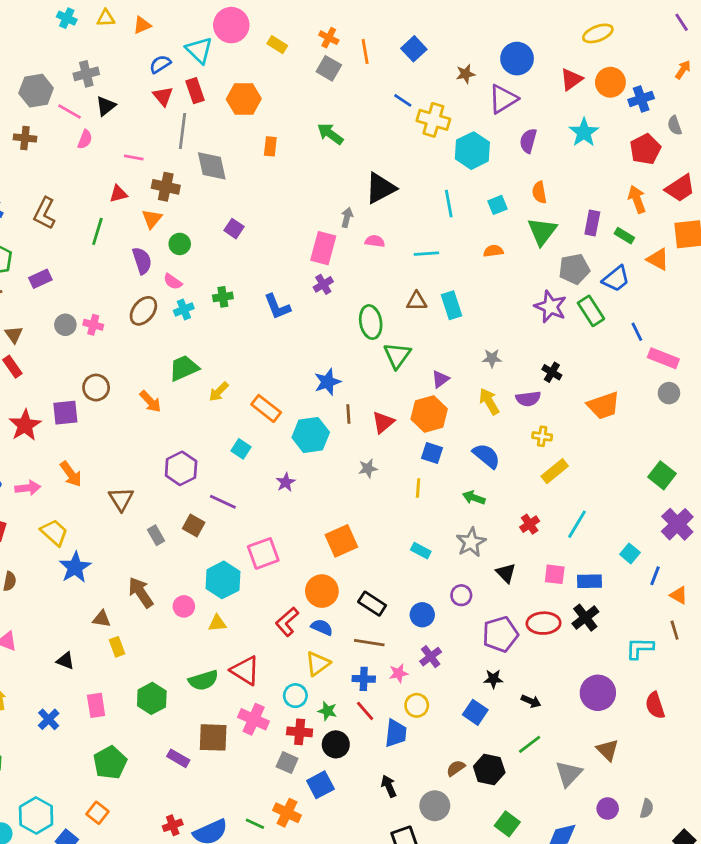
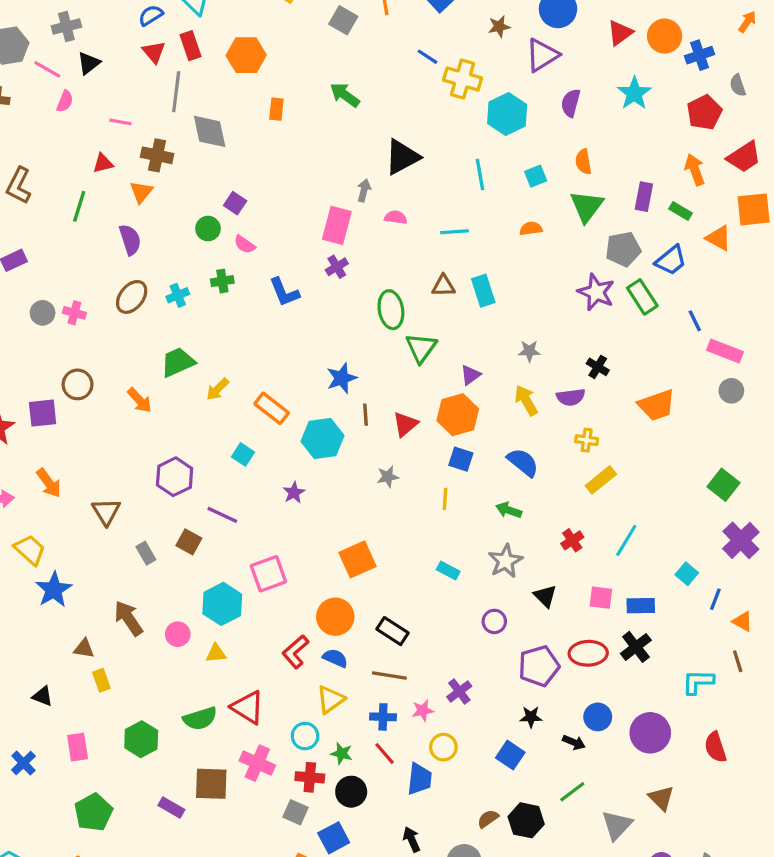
green circle: (180, 244) -> (208, 229), moved
pink semicircle: (173, 282) -> (245, 244), moved
blue circle: (422, 615) -> (598, 717), moved

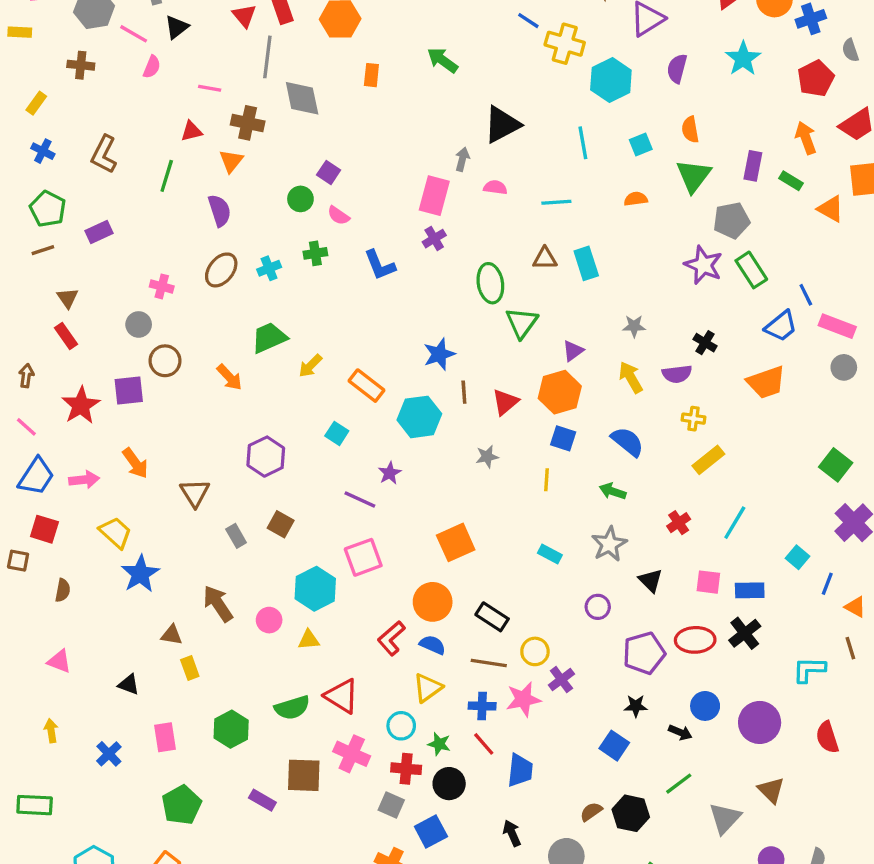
blue trapezoid: (671, 260) -> (781, 326), moved
gray circle: (43, 313) -> (139, 324), moved
purple line: (222, 515) -> (360, 500), moved
pink star: (423, 711) -> (523, 699), size x1.5
yellow circle: (443, 747) -> (535, 651), moved

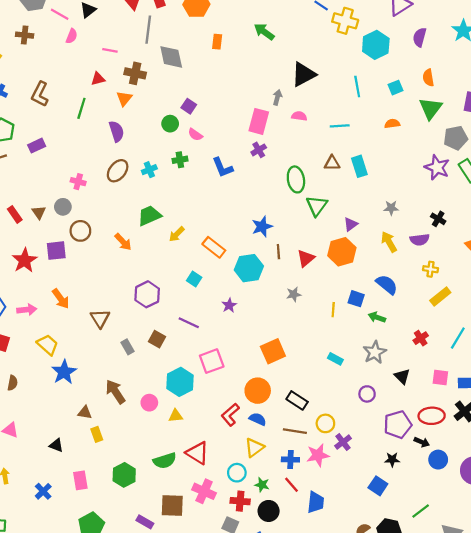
brown triangle: (68, 298) -> (39, 212), moved
blue square: (563, 438) -> (356, 299), moved
purple line: (360, 500) -> (189, 323), moved
black arrow: (680, 732) -> (422, 442), moved

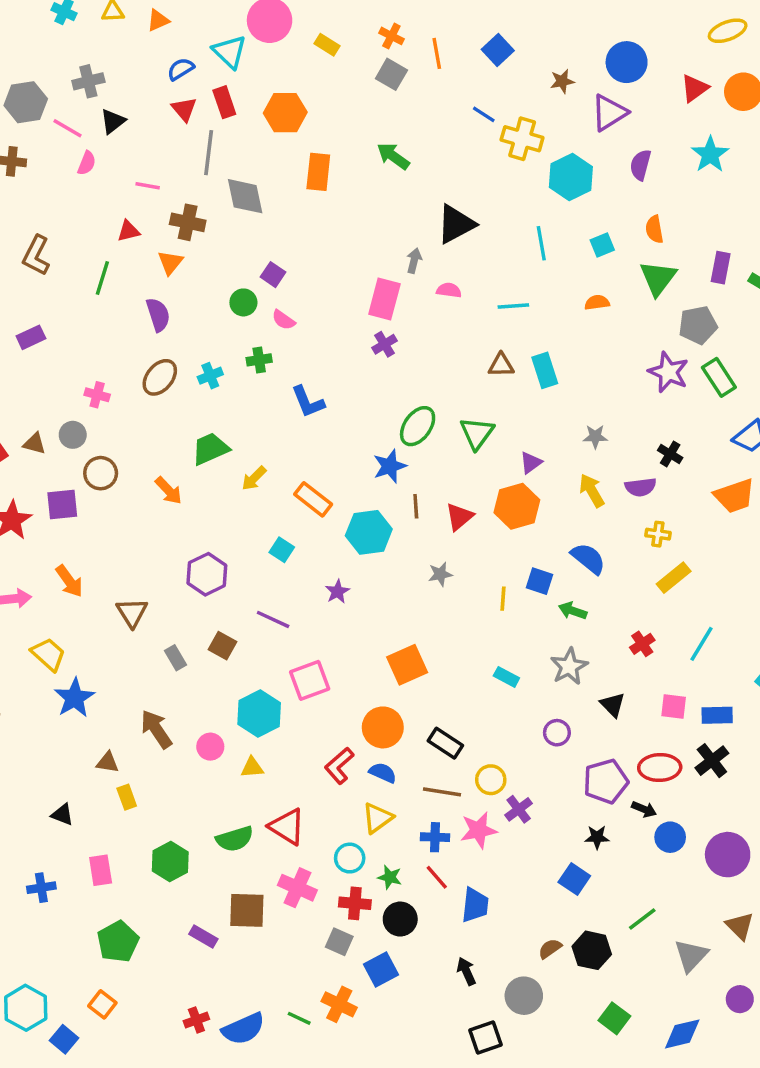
orange rectangle: (217, 42) -> (318, 172), size x1.5
blue L-shape: (223, 167) -> (308, 402), moved
green ellipse: (296, 179) -> (418, 426), moved, turned 45
brown triangle: (39, 212) -> (34, 444), turned -40
blue cross: (43, 491) -> (41, 888), turned 35

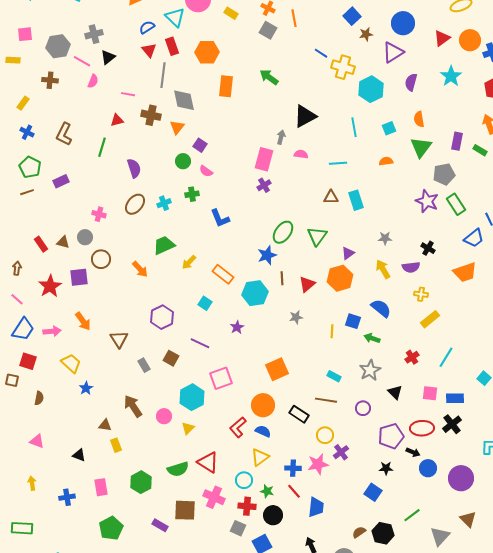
blue square: (498, 50) -> (352, 16), moved
orange triangle: (170, 262) -> (177, 127), moved
blue star: (74, 698) -> (86, 388), size x0.6
yellow triangle: (252, 767) -> (188, 428), turned -40
brown line: (442, 792) -> (326, 400), moved

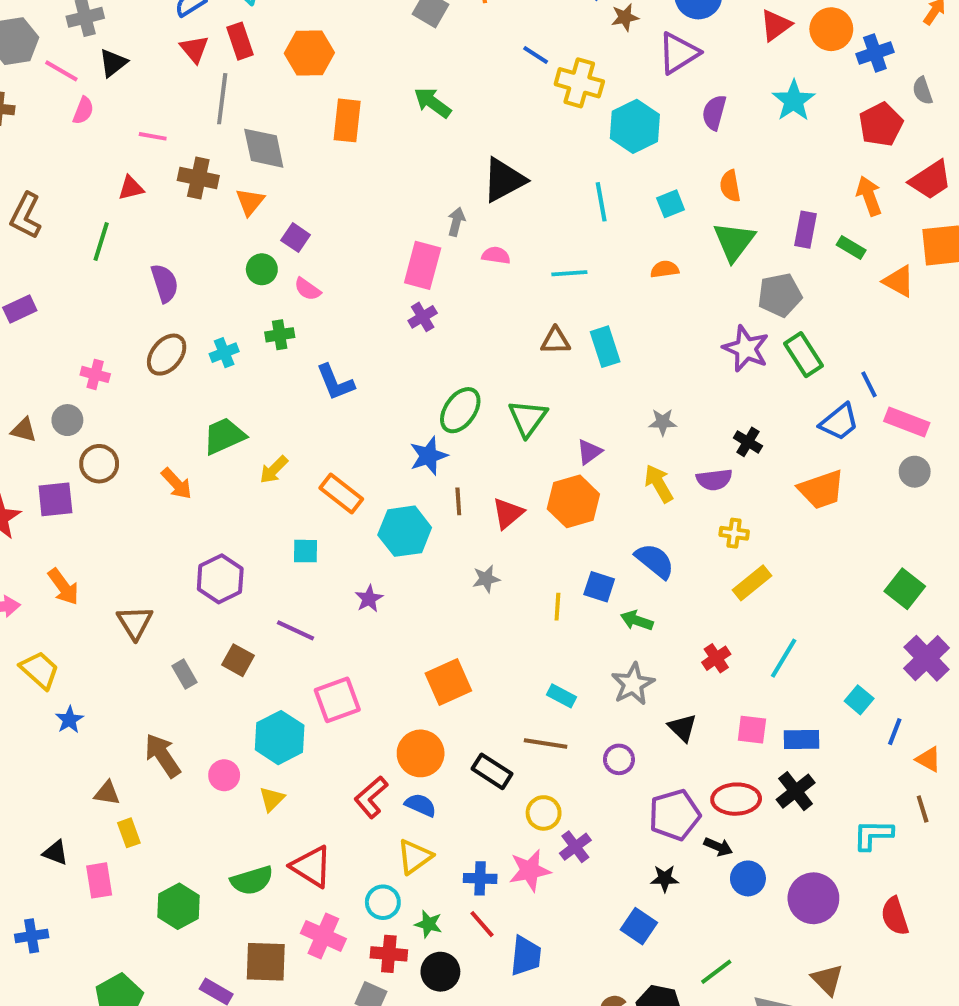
cyan square: (205, 303) -> (305, 551), turned -32
pink rectangle: (101, 487) -> (99, 880), moved

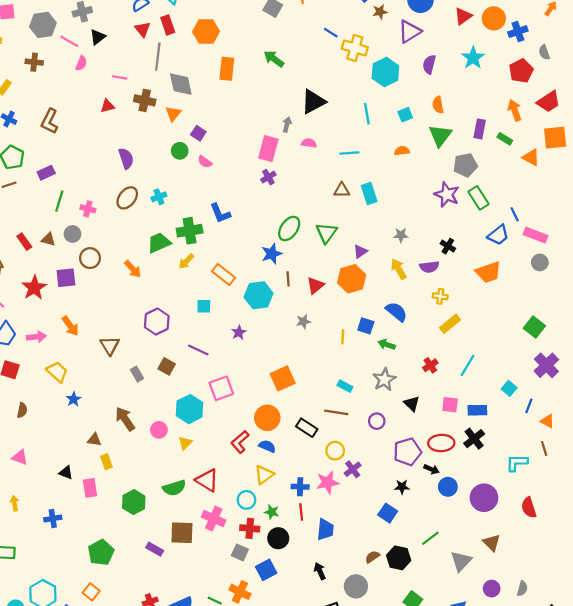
green line: (101, 242) -> (59, 201), moved
green cross: (280, 335) -> (190, 231), moved, size x1.6
red line: (482, 924) -> (301, 512), turned 35

